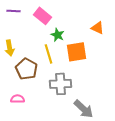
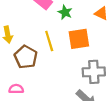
green star: (58, 35) -> (65, 12), moved
gray cross: (61, 84) -> (94, 72), moved

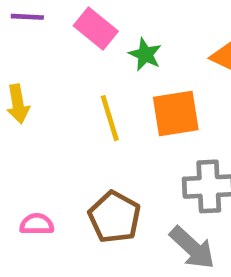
brown pentagon: (26, 57) -> (115, 217), moved

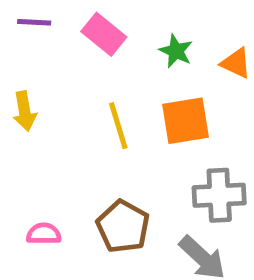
green star: (145, 54) -> (176, 51), moved

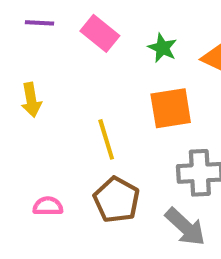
yellow line: (118, 126) -> (106, 139), moved

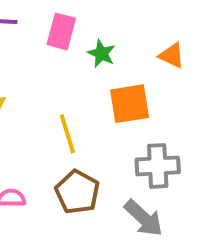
pink rectangle: (100, 33) -> (61, 31), turned 66
green star: (162, 48) -> (101, 54), moved

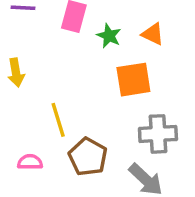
orange triangle: (172, 56) -> (153, 34), moved
yellow line: (67, 134) -> (58, 120), moved

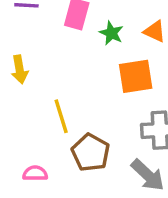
pink semicircle: (30, 162) -> (35, 173), moved

